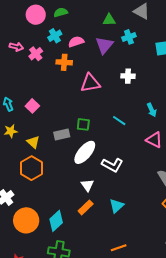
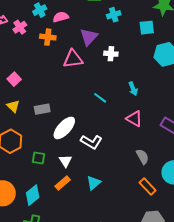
purple triangle: (104, 45) -> (89, 37), moved
green square: (83, 124) -> (38, 158), moved
yellow triangle: (33, 142) -> (13, 106), moved

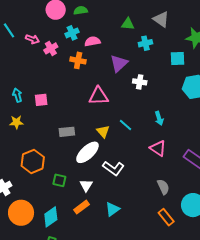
pink triangle: (73, 59) -> (99, 96), moved
pink square: (14, 79) -> (41, 100), turned 32
yellow triangle: (13, 106) -> (103, 131), moved

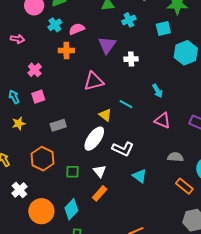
pink cross: (51, 48) -> (35, 70), moved
gray rectangle: (67, 132) -> (58, 125), moved
gray semicircle: (163, 187) -> (175, 157), turned -49
cyan triangle: (112, 209) -> (140, 176), moved, turned -35

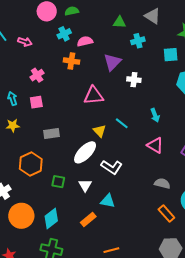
cyan triangle: (140, 176) -> (108, 201), moved, turned -35
orange rectangle: (100, 193) -> (88, 220), moved

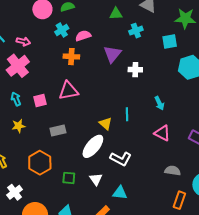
pink cross: (37, 75) -> (18, 66), moved, size x1.6
pink triangle: (94, 96) -> (68, 91), moved
cyan line: (122, 123) -> (127, 114), turned 56
orange rectangle: (166, 214) -> (179, 200), turned 66

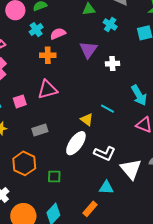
cyan cross: (136, 31) -> (110, 24), turned -32
cyan arrow: (159, 103) -> (139, 95), size x1.5
cyan line: (127, 114) -> (108, 109), turned -56
white triangle: (96, 179) -> (131, 169), moved, size x1.6

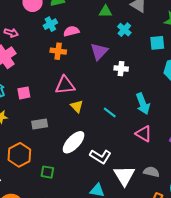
pink triangle: (47, 90) -> (65, 85), moved
yellow triangle: (87, 120) -> (77, 106), moved

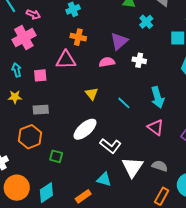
pink semicircle: (71, 31) -> (107, 62), moved
pink triangle: (65, 85) -> (66, 60), moved
gray rectangle: (40, 124) -> (41, 110), moved

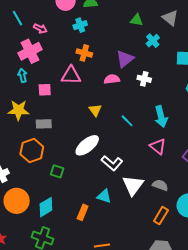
cyan arrow: (17, 70) -> (22, 75), moved
yellow star: (15, 97) -> (18, 110), size x1.5
orange rectangle: (83, 196) -> (83, 212), turned -35

